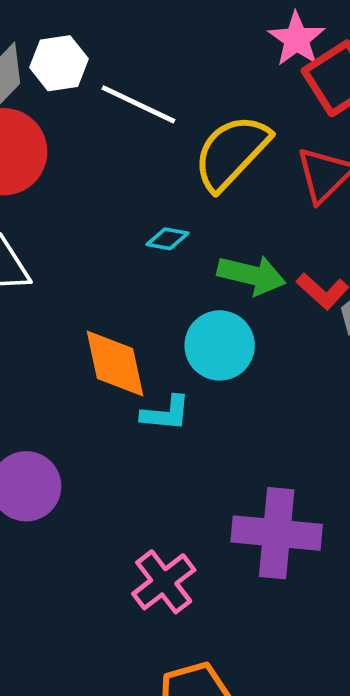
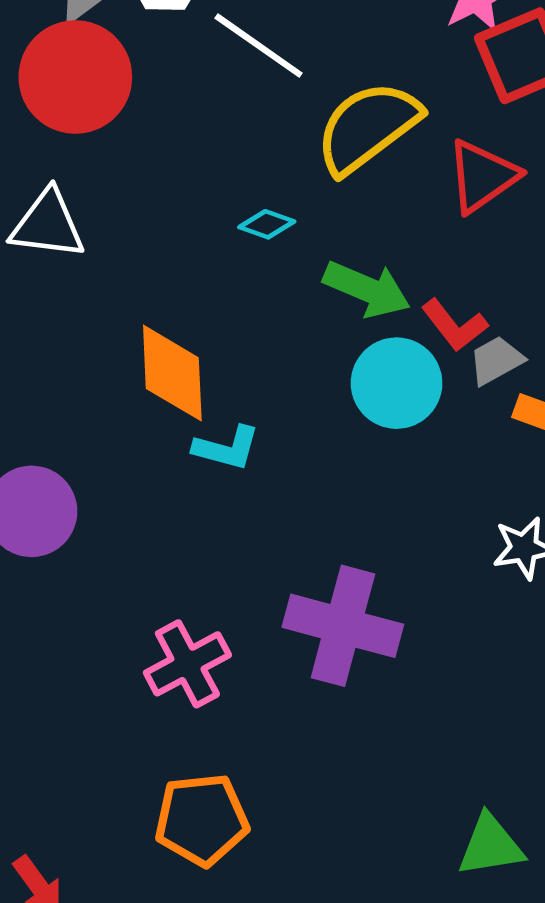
cyan circle: (220, 345) -> (397, 383), moved

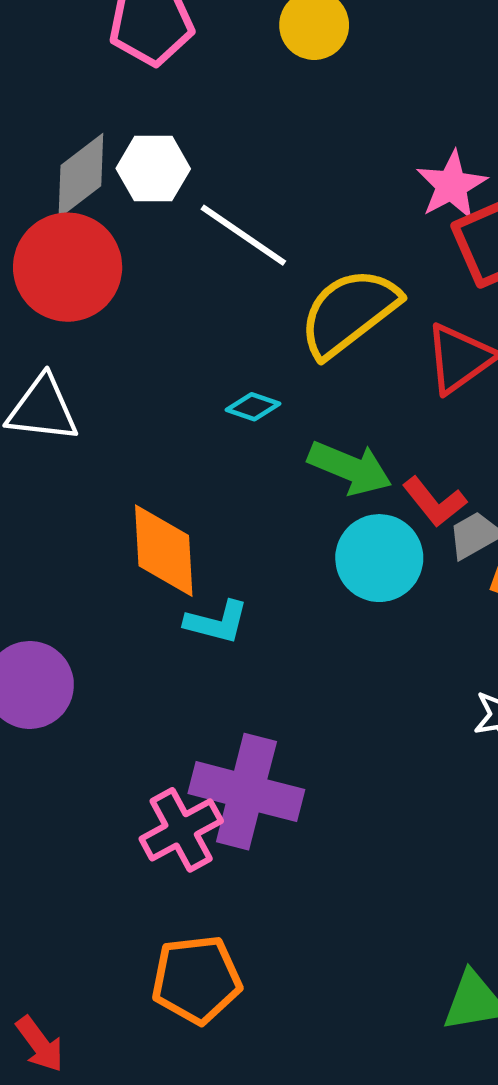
purple cross: (343, 626) -> (246, 792), moved

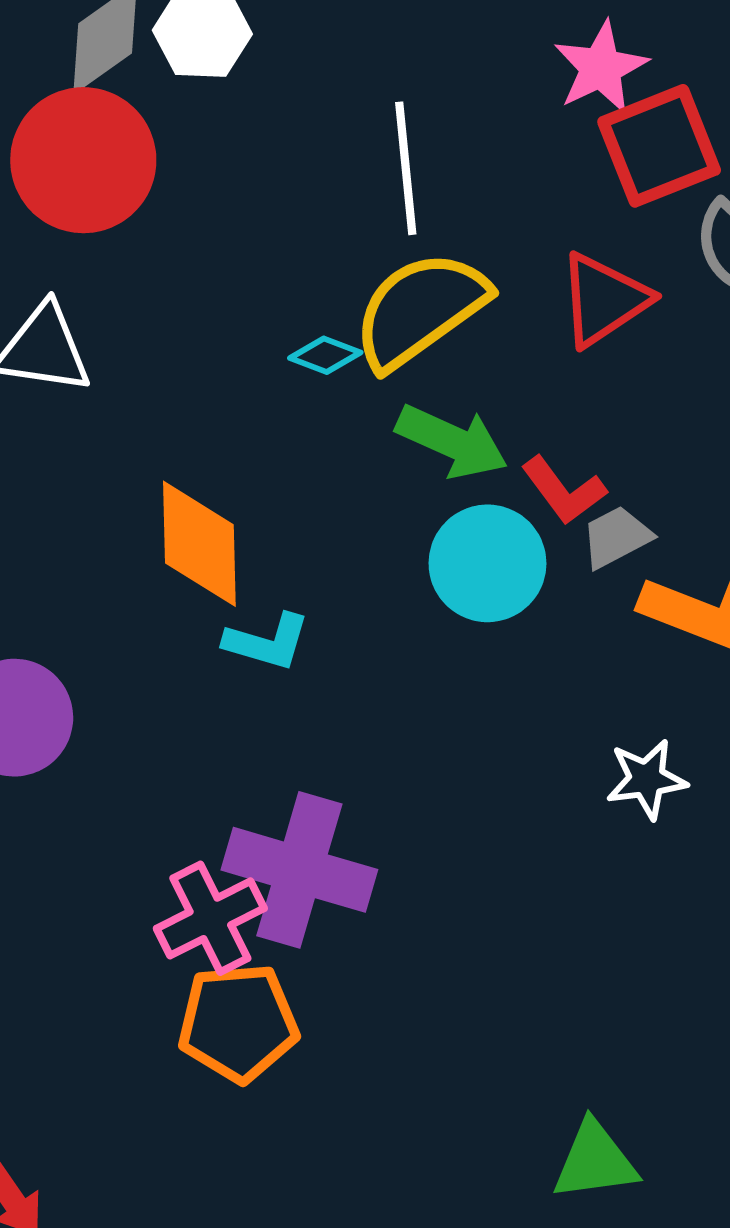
white line: (243, 235) -> (406, 168), moved, turned 48
yellow semicircle: (349, 312) -> (420, 310), moved
orange pentagon: (196, 979) -> (238, 1023), moved

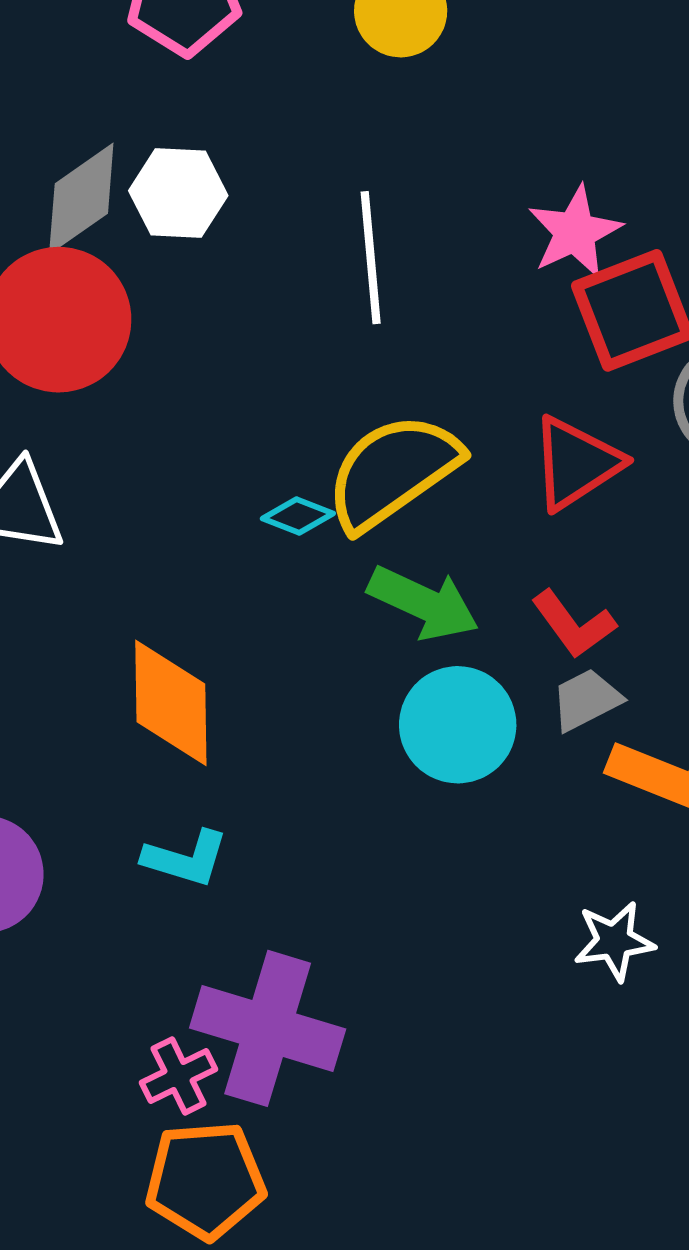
white line: (406, 168) -> (371, 258), moved
red L-shape: (564, 490) -> (573, 624), moved
cyan L-shape: (267, 642) -> (186, 858), moved
pink cross: (210, 918) -> (179, 1076), size x0.7

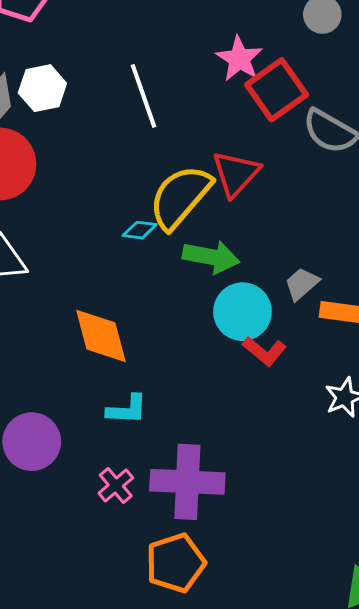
red triangle: (576, 463) -> (236, 174), moved
red L-shape: (573, 624) -> (264, 351), moved
pink cross: (179, 1076) -> (116, 485), moved

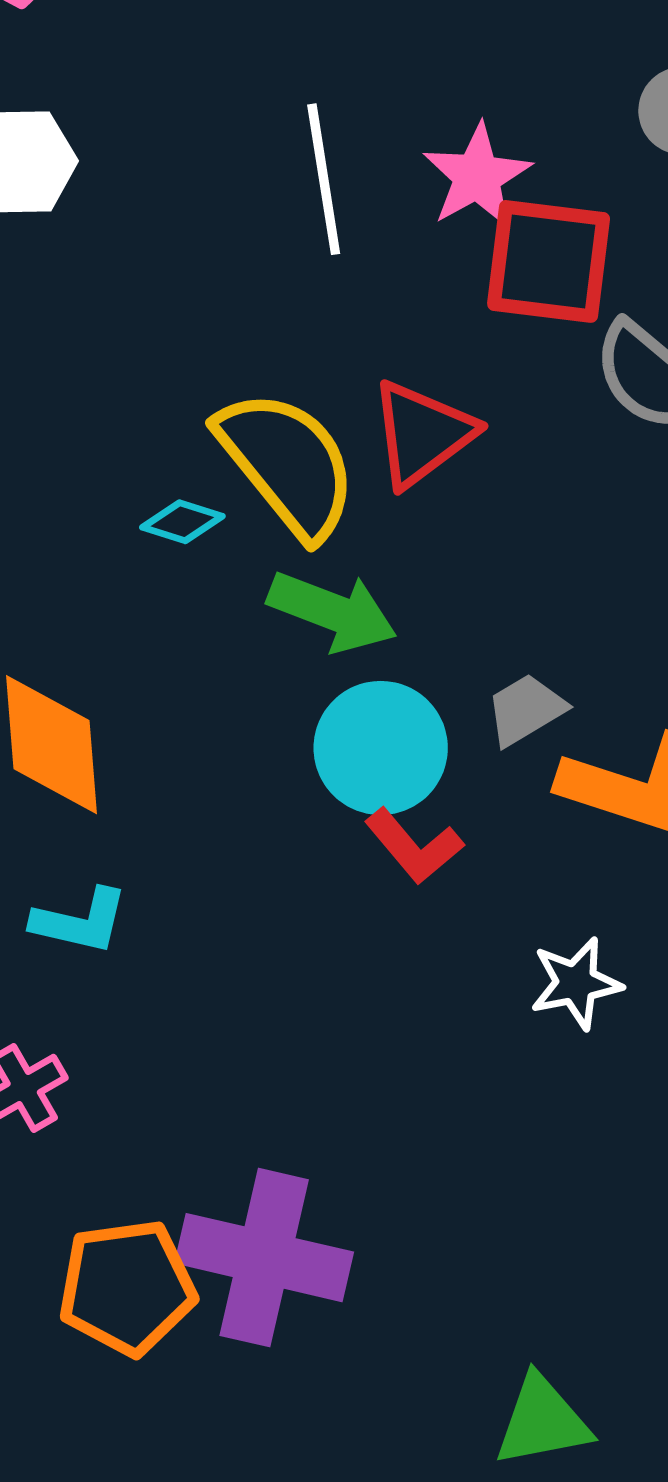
red square: (277, 90) -> (549, 261), turned 32
white line: (143, 96) -> (324, 179), moved
yellow semicircle: (180, 197) -> (287, 464), turned 90
purple cross: (187, 482) -> (264, 1258), moved

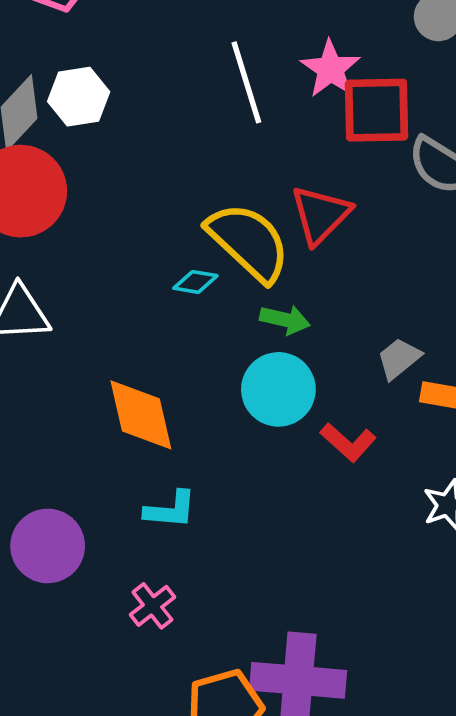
green arrow: (332, 611) -> (285, 320), size x0.7
cyan circle: (381, 748) -> (278, 389), moved

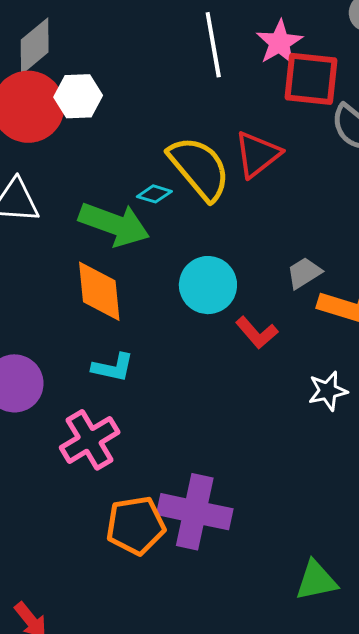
white hexagon: (79, 97) -> (78, 96), moved
green arrow: (285, 320) -> (114, 224), moved, size x1.8
pink cross: (153, 606) -> (90, 440), size x1.6

